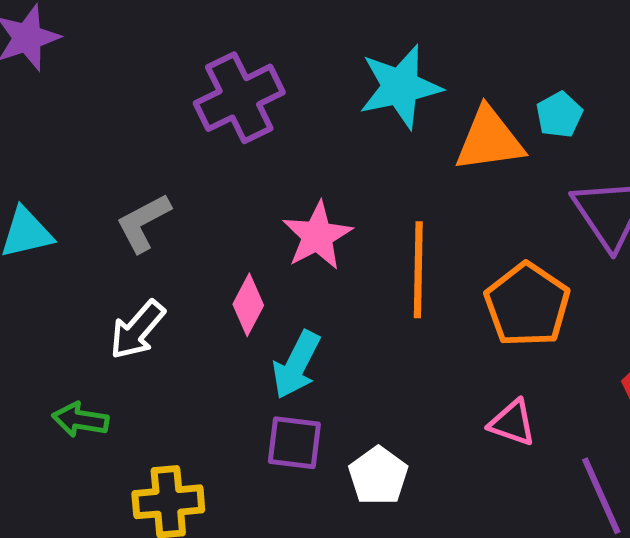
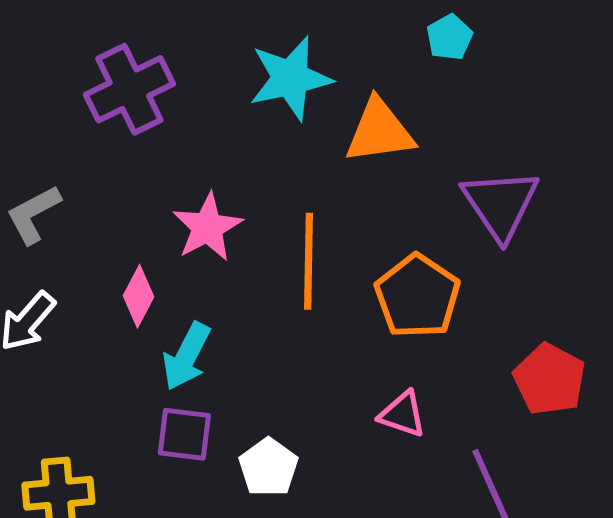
cyan pentagon: (559, 115) -> (449, 37), moved

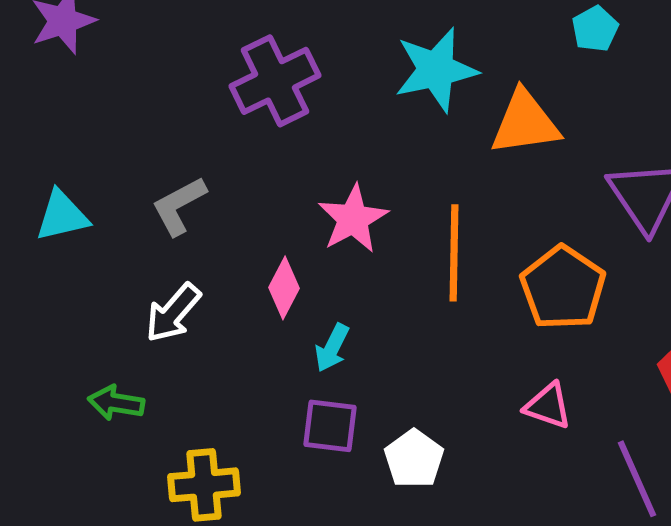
cyan arrow: (186, 356) -> (332, 348), size x0.7

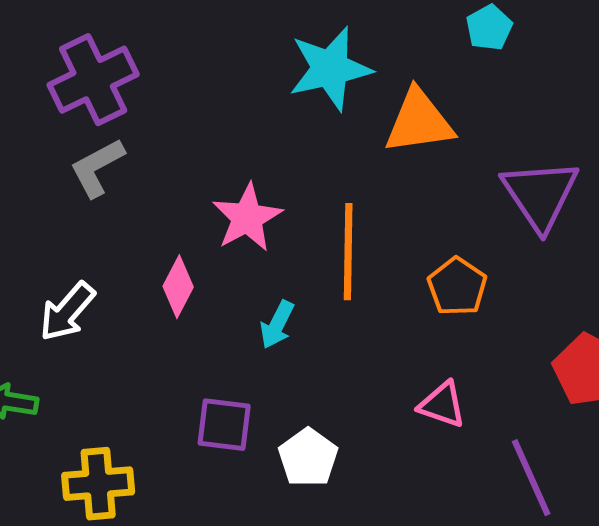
purple cross: (275, 81) -> (93, 80), moved
gray L-shape: (179, 206) -> (97, 168), moved
orange pentagon: (563, 288) -> (457, 287), size x0.7
cyan arrow: (332, 348) -> (277, 325), moved

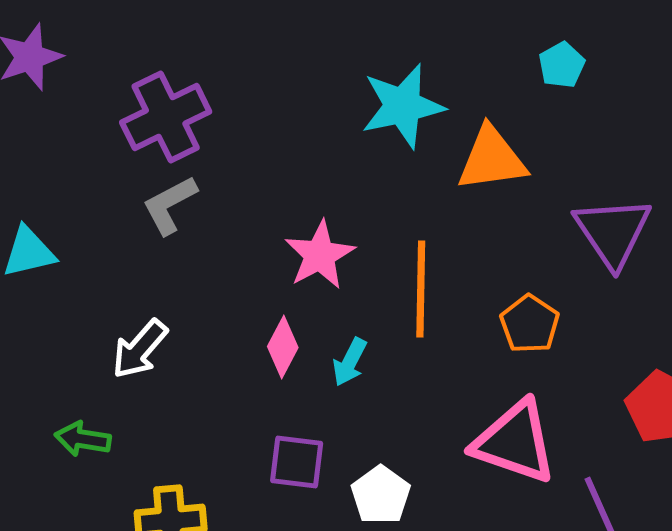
pink diamond: (178, 287) -> (283, 347), moved
pink triangle: (442, 405) -> (515, 442), size x1.8

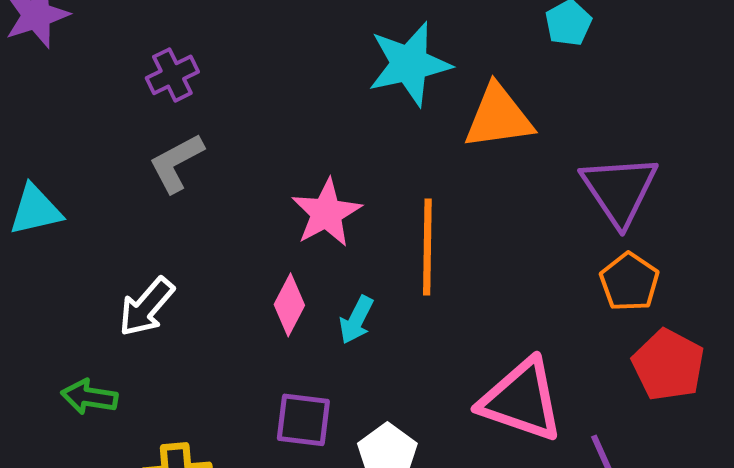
purple cross: (166, 117) -> (172, 75), size x0.6
orange pentagon: (530, 324) -> (629, 282), moved

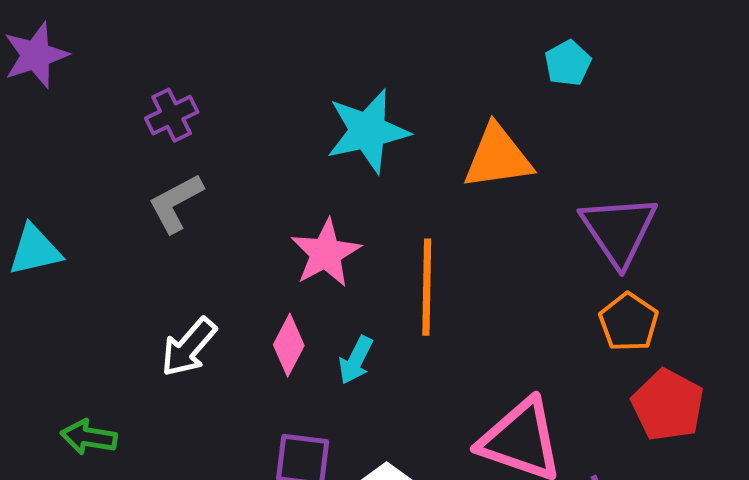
cyan star: (409, 64) -> (368, 131), moved
white arrow: (146, 307) -> (189, 347), moved

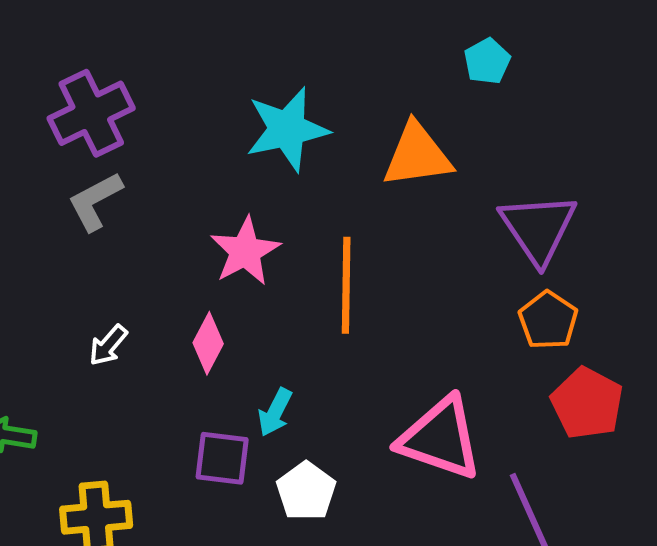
purple cross: (172, 115) -> (91, 113), size x1.6
white arrow: (189, 347) -> (108, 345), size x0.7
cyan arrow: (356, 360) -> (275, 412), moved

